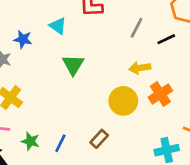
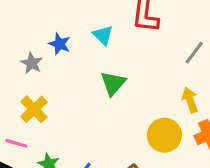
yellow arrow: (140, 68) -> (190, 100), turned 70

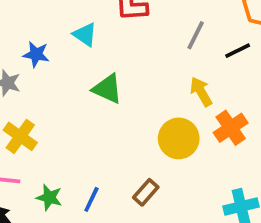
green triangle: (113, 83) -> (107, 89), turned -36

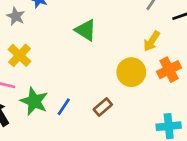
yellow arrow: (201, 92) -> (152, 41), turned -125
green star: (49, 197) -> (34, 101), size x1.5

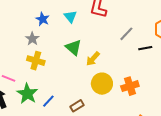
gray star: (16, 16) -> (32, 39), moved
yellow arrow: (152, 41) -> (93, 59), moved
yellow cross: (20, 55) -> (36, 61), moved, turned -36

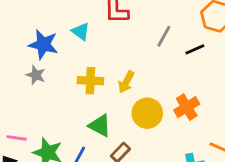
blue star: (43, 19) -> (43, 44), size x1.5
green triangle: (73, 47) -> (100, 126), moved
yellow cross: (36, 61) -> (90, 81), moved

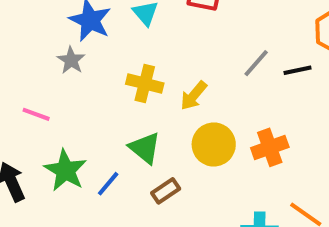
gray line: (164, 36) -> (256, 63), moved
pink line: (17, 138) -> (36, 114), moved

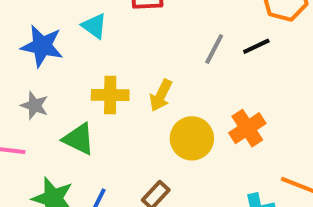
gray star: (71, 60) -> (35, 105), moved
green triangle: (145, 148) -> (79, 139), moved

